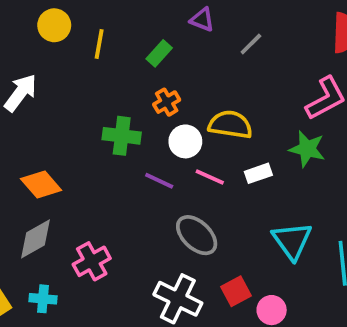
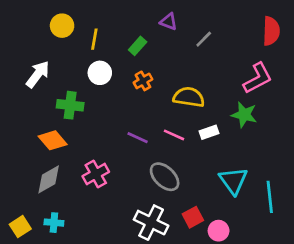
green cross: (122, 136) -> (70, 105), moved
white circle: (185, 141) -> (100, 73), moved
pink cross: (92, 261) -> (96, 174), moved

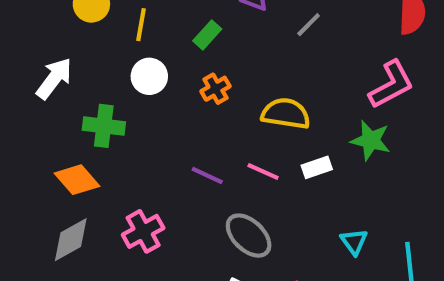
cyan triangle: (233, 181) -> (354, 242), size x0.6

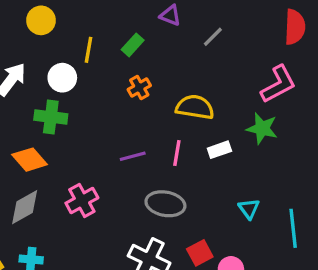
yellow line: (141, 25) -> (88, 50), moved
white circle: (149, 76) -> (62, 78), moved
pink line: (263, 171) -> (177, 153), turned 75
purple line: (207, 176) -> (133, 156), turned -40
gray ellipse: (249, 236) -> (165, 204), turned -33

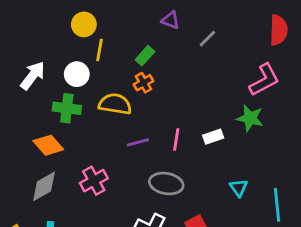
yellow circle: (41, 20) -> (84, 24), moved
green rectangle: (133, 45) -> (145, 56), moved
yellow semicircle: (195, 107) -> (115, 104), moved

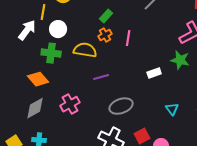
yellow line: (99, 50) -> (43, 12), moved
pink line: (176, 139) -> (128, 38), moved
gray ellipse: (166, 184) -> (121, 106), turned -30

